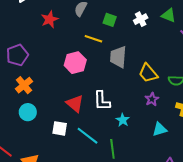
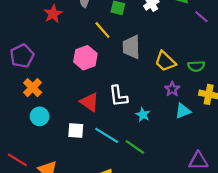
yellow line: (93, 39) -> (102, 30), turned 36
cyan triangle: (160, 129) -> (183, 111), moved
green line: (112, 149) -> (135, 147), turned -42

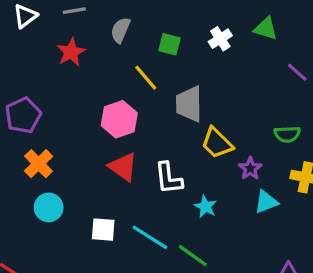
purple line: (202, 17) -> (297, 72), moved
yellow trapezoid: (165, 61) -> (217, 143), moved
red triangle: (89, 102) -> (123, 167), moved

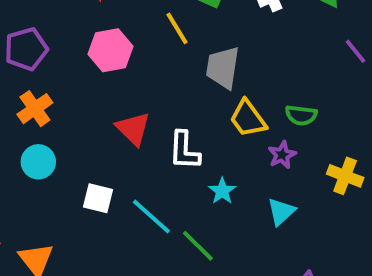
pink hexagon: (119, 119) -> (110, 50), moved
green semicircle: (287, 134) -> (301, 115), moved
cyan triangle: (266, 202) -> (281, 212), moved, turned -30

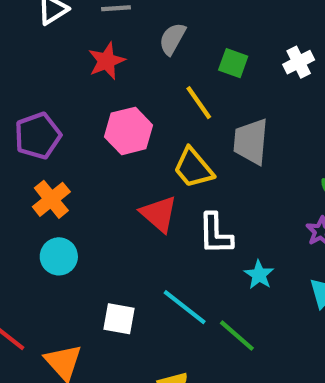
yellow trapezoid: (248, 119) -> (193, 168), moved
white square: (98, 198) -> (119, 319), moved

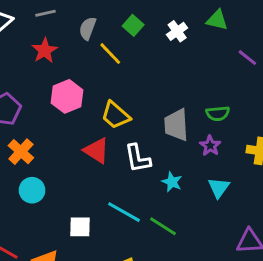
green square: (233, 63) -> (133, 25), moved, turned 30
yellow line: (199, 103) -> (110, 54), moved
gray trapezoid: (251, 142) -> (176, 125), moved

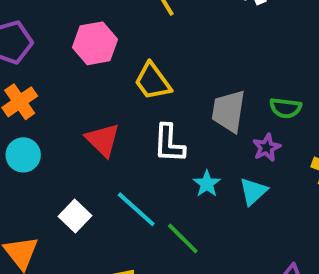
red triangle: (96, 150) -> (103, 140), moved
cyan triangle: (219, 188) -> (253, 191), moved
white square: (80, 227) -> (75, 216), turned 30

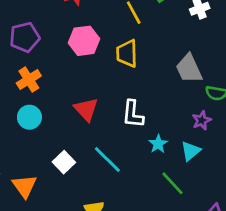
yellow trapezoid: (153, 81) -> (127, 53), moved, turned 32
gray trapezoid: (228, 111) -> (189, 69), moved, turned -36
green line: (183, 239) -> (172, 183), moved

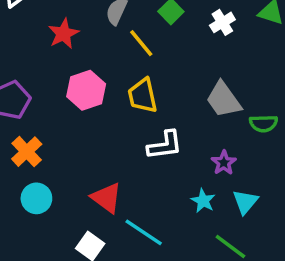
red triangle: (86, 109) -> (107, 198), moved
white L-shape: (133, 114) -> (165, 145), moved, turned -92
purple star: (202, 120) -> (224, 163), moved

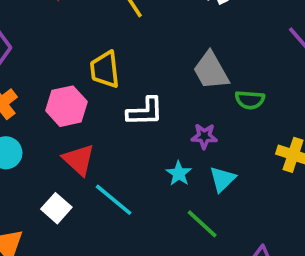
pink hexagon: (86, 90) -> (67, 106), moved
yellow trapezoid: (143, 96) -> (105, 69), moved
purple star: (224, 163) -> (204, 136), turned 30

